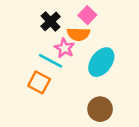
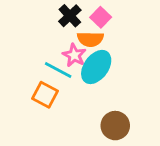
black cross: (51, 21) -> (70, 16), moved
cyan ellipse: (101, 62) -> (96, 67), moved

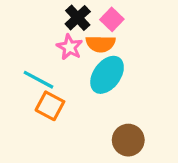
pink star: (74, 55) -> (70, 47), moved
cyan line: (58, 70) -> (39, 80), moved

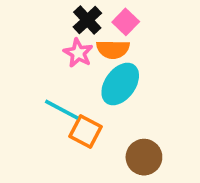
cyan line: (39, 80) -> (62, 110), moved
orange square: (50, 106) -> (85, 132), moved

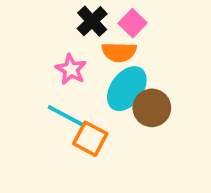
pink star: (78, 53) -> (71, 69), moved
brown circle: (144, 157) -> (152, 108), moved

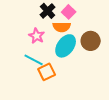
brown circle: (152, 108) -> (91, 41), moved
orange square: (90, 139) -> (47, 72), turned 36

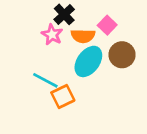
pink square: (69, 12) -> (107, 25), moved
pink star: (37, 36) -> (52, 35), moved

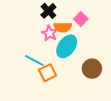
pink star: (52, 35) -> (49, 33), moved
brown circle: (122, 55) -> (92, 69), moved

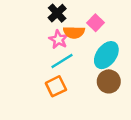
cyan ellipse: (67, 46) -> (106, 55), moved
cyan line: (34, 61) -> (62, 61), moved, turned -60

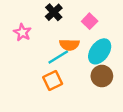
orange semicircle: (74, 32) -> (69, 45), moved
pink star: (58, 39) -> (22, 32), moved

